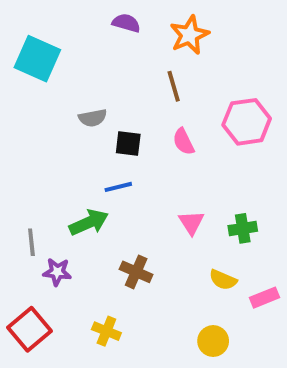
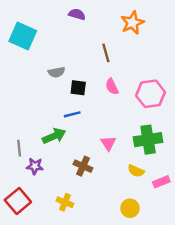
orange star: (189, 35) -> (132, 23), moved
pink hexagon: (247, 122) -> (150, 94), moved
pink triangle: (191, 223) -> (108, 143), moved
green cross: (243, 228) -> (148, 140), size x1.6

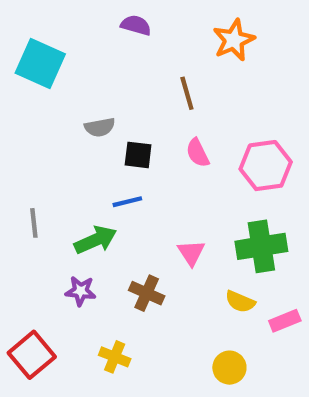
gray line: (19, 148) -> (34, 223), moved
purple star: (35, 166) -> (81, 291), moved

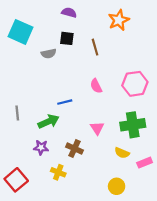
gray semicircle: (100, 127) -> (49, 54), moved
pink semicircle: (198, 153) -> (96, 86), moved
black square: (138, 155) -> (67, 38), moved
yellow cross: (115, 357) -> (58, 172), moved

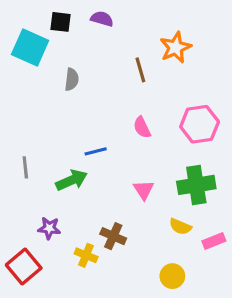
orange star: (119, 20) -> (176, 47), moved
black square: (67, 38) -> (60, 22), moved
gray semicircle: (49, 54) -> (72, 79), turned -72
purple star: (41, 147) -> (49, 228), moved
brown cross: (74, 149) -> (113, 236), moved

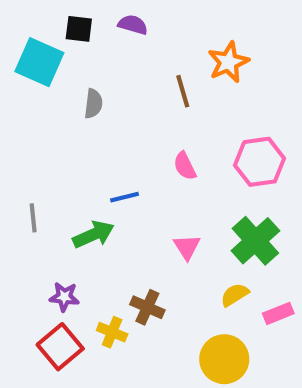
green cross: (196, 185) -> (255, 241), turned -33
yellow semicircle: (180, 227) -> (235, 295), turned 125
red square: (24, 266) -> (60, 347), moved
yellow circle: (172, 276) -> (224, 359), size x1.5

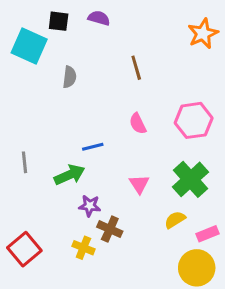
orange star: (228, 62) -> (203, 34), moved
purple star: (64, 297) -> (90, 206), moved
red square: (60, 347) -> (24, 249), moved
yellow circle: (224, 359) -> (197, 268), moved

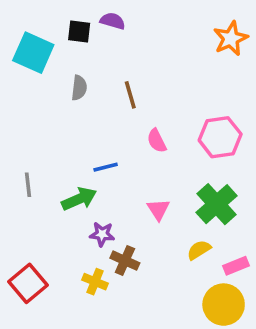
black square: (59, 21) -> (79, 31), moved
brown line: (136, 68) -> (130, 95), moved

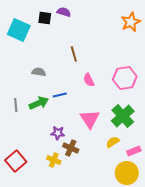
gray semicircle: (79, 88) -> (39, 72), moved, turned -88
green arrow: (79, 199) -> (39, 103), moved
pink triangle: (158, 209) -> (90, 119), size x1.5

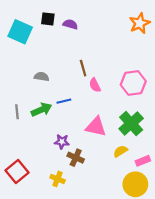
purple semicircle: (64, 12) -> (70, 24), moved
brown line: (74, 54) -> (83, 68), moved
pink triangle: (90, 119) -> (96, 127), turned -45
yellow cross: (54, 160) -> (58, 179), moved

